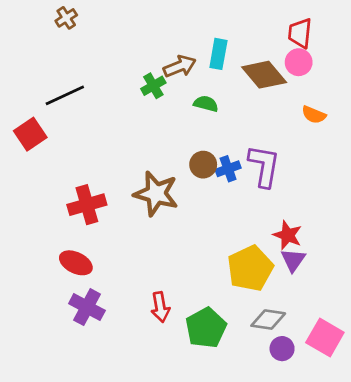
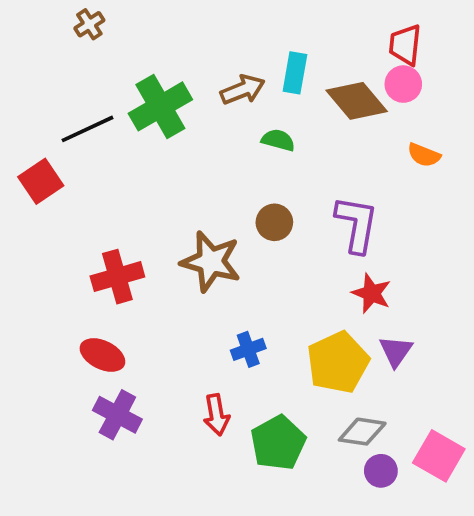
green cross: (153, 86) -> (160, 106), moved, size x1.8
blue cross: (228, 169) -> (248, 349), moved
red star: (288, 235) -> (372, 293), moved

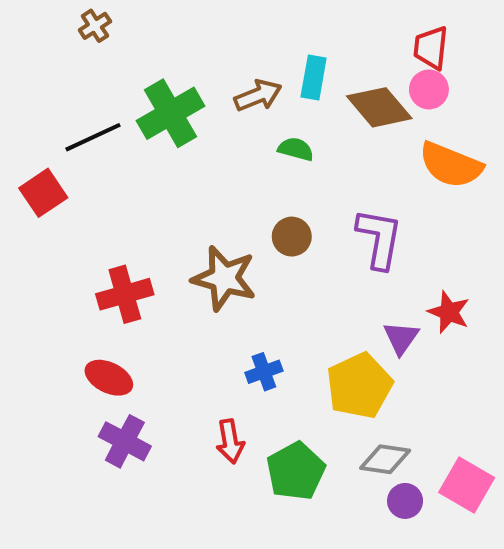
orange semicircle: (424, 155) -> (451, 165), size x1.8
red star: (372, 293) -> (449, 312), moved
purple triangle: (396, 351) -> (401, 338), moved

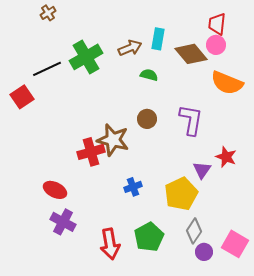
red cross: (125, 294) -> (91, 152), moved
red arrow: (230, 441) -> (110, 244), moved, size x1.4
gray diamond: (385, 459) -> (194, 231), turned -65

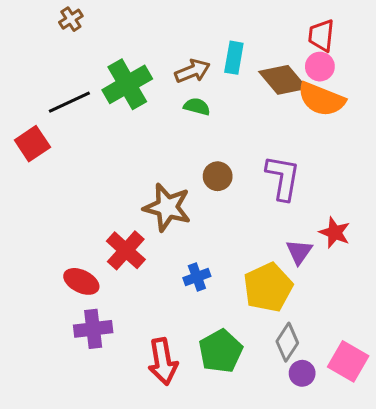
green semicircle: (149, 75) -> (197, 107), moved
orange semicircle: (227, 83) -> (321, 99), moved
red cross: (91, 152) -> (126, 250), moved, turned -32
purple cross: (63, 222) -> (93, 329), turned -35

